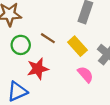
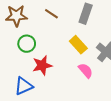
brown line: (48, 38) -> (51, 14), moved

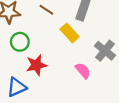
yellow rectangle: (78, 45) -> (70, 33), moved

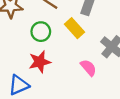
green circle: (20, 42) -> (41, 32), moved

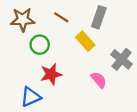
green circle: (41, 32) -> (40, 45), moved

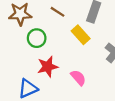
pink semicircle: (99, 80) -> (78, 78), moved

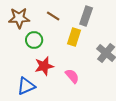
yellow rectangle: (81, 35) -> (74, 37), turned 60

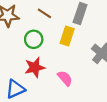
green circle: (34, 40) -> (34, 39), moved

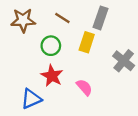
red star: (35, 67) -> (52, 76), turned -30

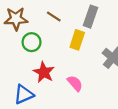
green circle: (51, 46) -> (32, 42), moved

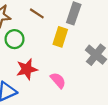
red star: (44, 72) -> (27, 69), turned 30

